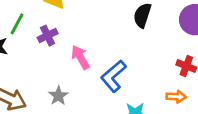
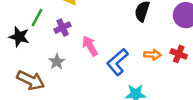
gray star: (58, 96) -> (57, 62), moved
orange arrow: (176, 97) -> (152, 55), moved

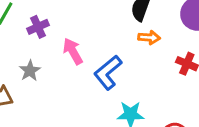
orange arrow: (152, 55) -> (149, 38), moved

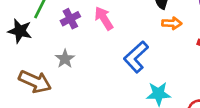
pink arrow: (73, 51) -> (104, 18), moved

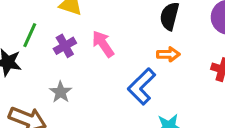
orange arrow: (172, 23) -> (168, 54), moved

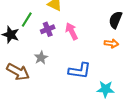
blue L-shape: (142, 86) -> (80, 71), moved, turned -135

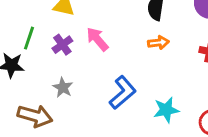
blue L-shape: (80, 71) -> (123, 93), turned -35

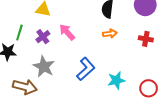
gray star: (63, 88) -> (44, 67), size x1.5

